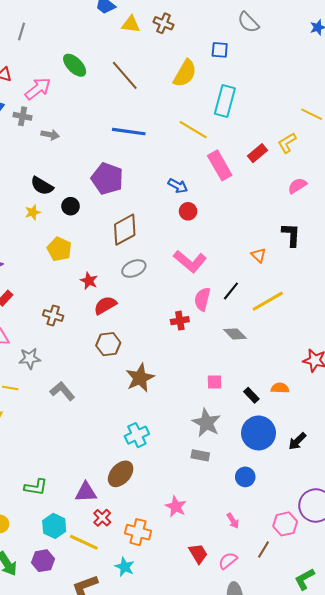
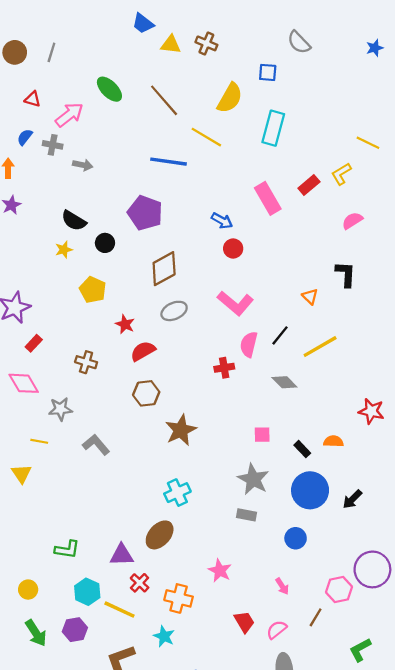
yellow line: (193, 130) -> (206, 137), moved

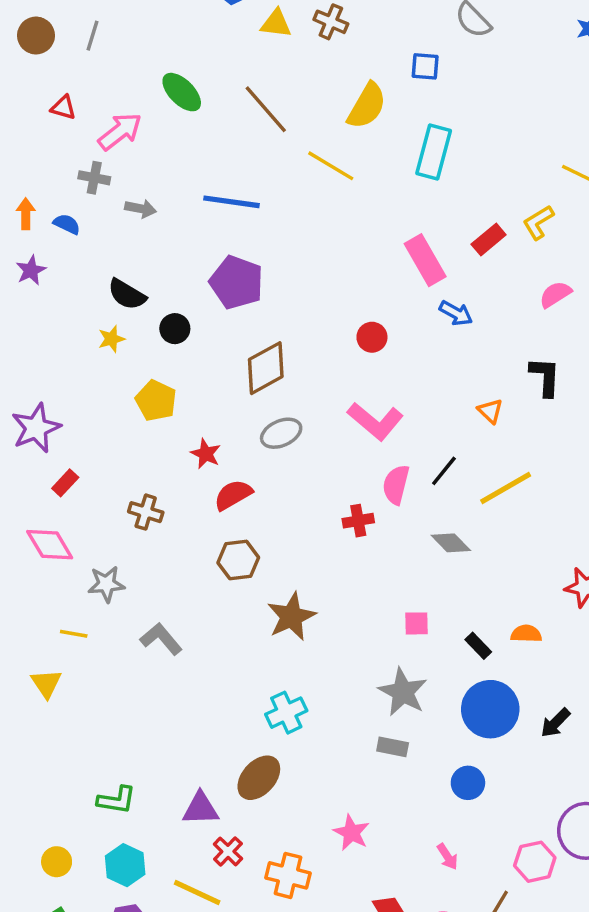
blue semicircle: (25, 137) -> (67, 224), moved, turned 78
blue line: (169, 162) -> (231, 202), moved
blue arrow: (222, 221) -> (456, 313), moved
cyan hexagon: (87, 592) -> (125, 865), moved

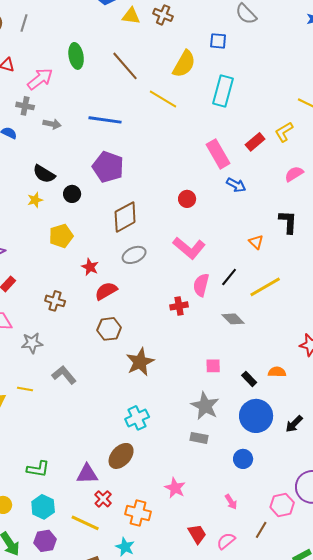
green ellipse: (182, 92) -> (76, 56), turned 35
yellow pentagon: (156, 401) -> (61, 236), turned 30
yellow line: (74, 634) -> (25, 389), moved

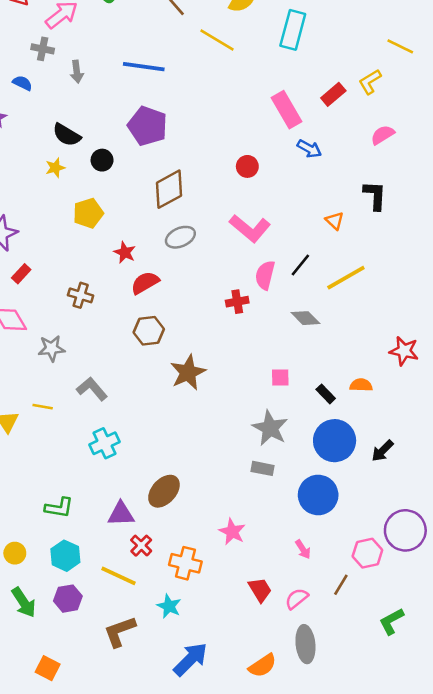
gray arrow: (52, 124) -> (77, 72), turned 72
cyan cross: (137, 418) -> (105, 443), moved
blue circle: (243, 459) -> (318, 495), size x1.6

